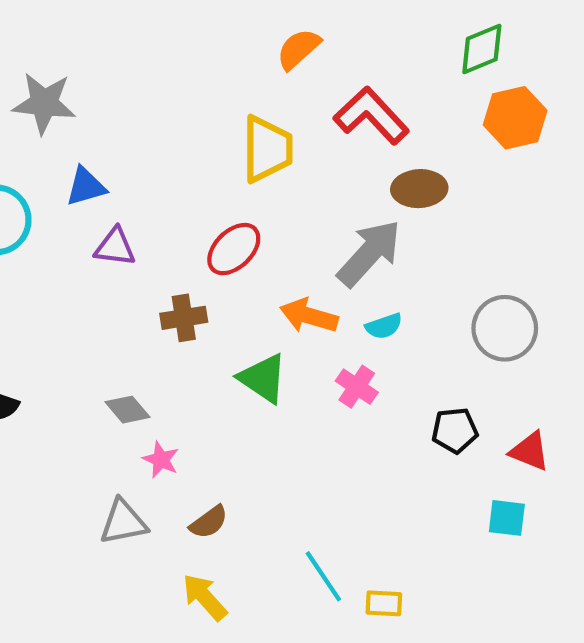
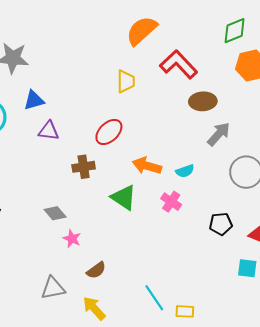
orange semicircle: (298, 49) -> (142, 31), size x1.4
yellow trapezoid: (267, 149) -> (126, 81), size x0.7
gray arrow: (369, 253) -> (219, 134), moved, size x0.7
gray triangle: (123, 522) -> (53, 288), moved

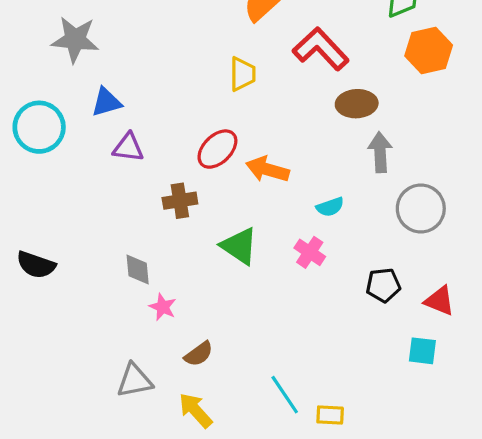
gray arrow: (219, 134) -> (380, 152), turned -45
orange arrow: (147, 166) -> (267, 169), moved
gray diamond: (55, 213) -> (138, 269), turned 35

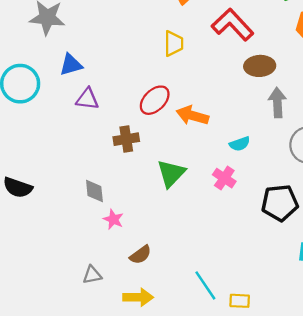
green triangle: (239, 246) -> (171, 173), turned 40
black pentagon: (383, 285) -> (280, 203), size x1.4
gray triangle: (135, 381) -> (92, 275), size x0.7
yellow arrow: (196, 410) -> (138, 297), turned 132

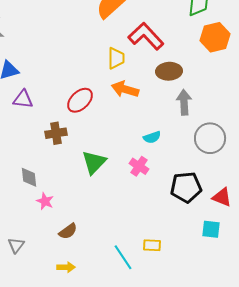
yellow trapezoid: (174, 44) -> (116, 58), moved
orange arrow: (192, 116) -> (125, 89), moved
gray triangle: (92, 275) -> (16, 245), moved, turned -42
yellow arrow: (138, 297) -> (66, 267), size x0.7
yellow rectangle: (240, 301) -> (152, 245), moved

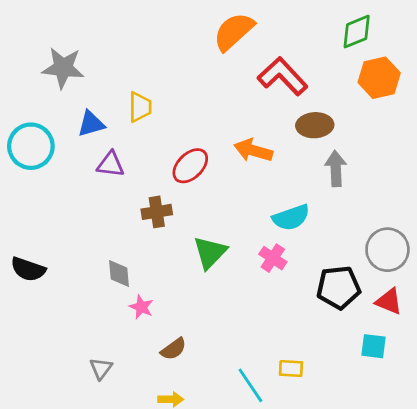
yellow trapezoid: (116, 58) -> (140, 107), moved
cyan semicircle: (152, 137) -> (291, 218), size x1.5
gray circle: (210, 138) -> (387, 250), moved

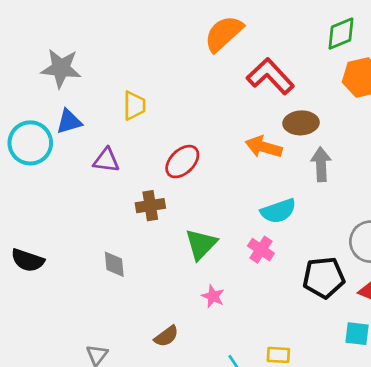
blue triangle: (91, 124) -> (69, 122), moved
orange arrow: (253, 150) -> (264, 147), moved
pink star: (141, 307) -> (213, 296), moved

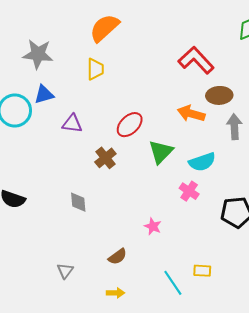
orange semicircle: (224, 34) -> (104, 28), moved
yellow trapezoid: (134, 106) -> (95, 69), moved
brown cross: (150, 206) -> (105, 158), turned -30
green triangle: (201, 244) -> (161, 152), moved

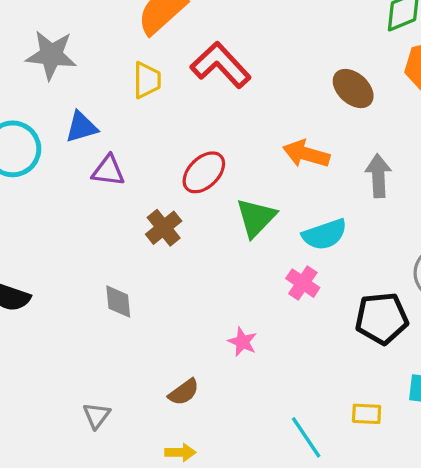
red L-shape: (196, 60) -> (221, 65), moved
blue triangle: (44, 94) -> (81, 127), moved
brown ellipse: (219, 95) -> (353, 89), moved, turned 45
yellow rectangle: (202, 271) -> (367, 414), moved
cyan line: (173, 283) -> (306, 437), moved

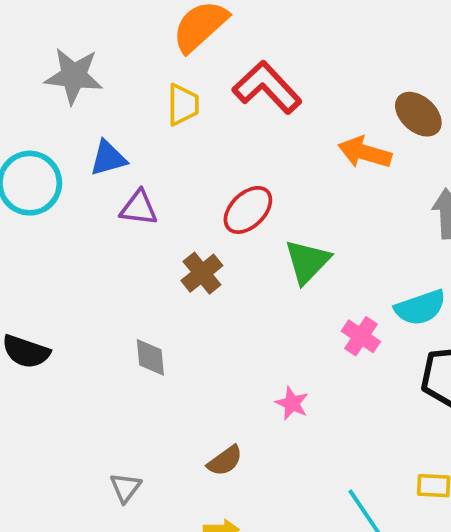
orange arrow: (306, 154) -> (365, 152), moved
cyan semicircle: (325, 234) -> (420, 308), moved

